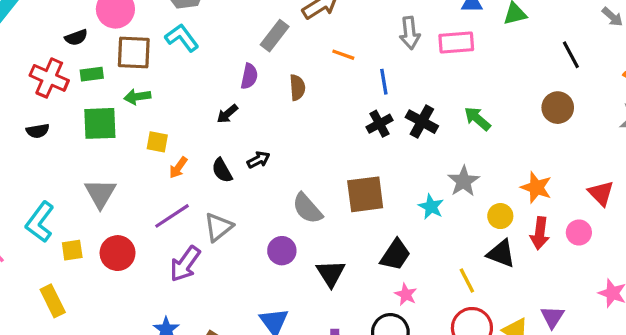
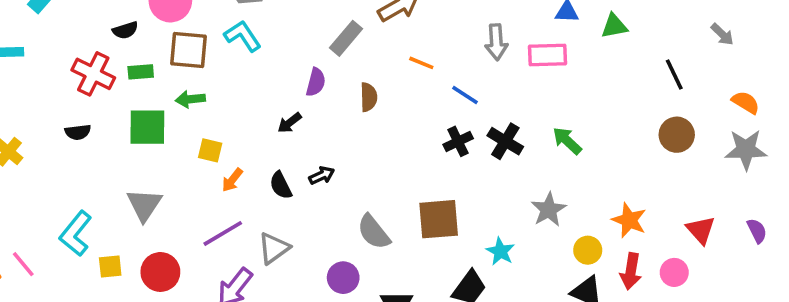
blue line: (384, 82) -> (465, 95), turned -50
brown circle: (558, 108) -> (677, 135), moved
cyan star: (431, 207) -> (500, 251), moved

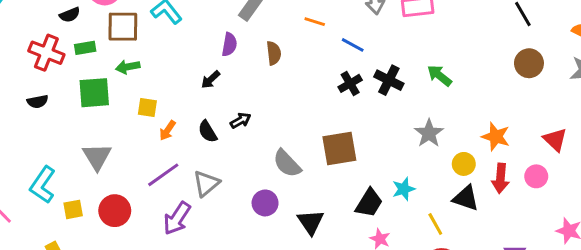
cyan star: (500, 251) -> (404, 189), moved, turned 30

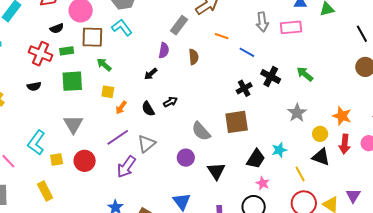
green arrow: (128, 67) -> (104, 65), moved, turned 49
black cross: (350, 83) -> (244, 88), moved

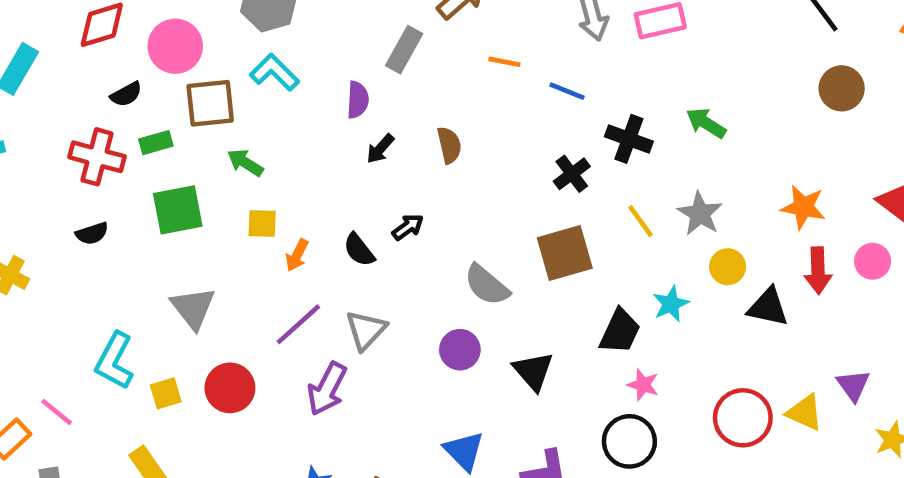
purple semicircle: (164, 50) -> (358, 100), moved
brown semicircle: (194, 57) -> (449, 145), moved
black arrow: (151, 74) -> (380, 149), moved
yellow circle: (320, 134) -> (728, 267), moved
yellow line: (300, 174) -> (641, 221), moved

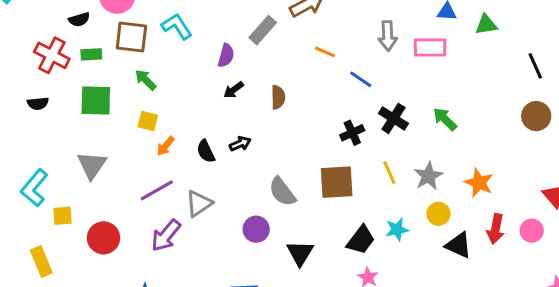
orange star: (803, 207) -> (479, 183), moved
red circle: (230, 388) -> (103, 238), moved

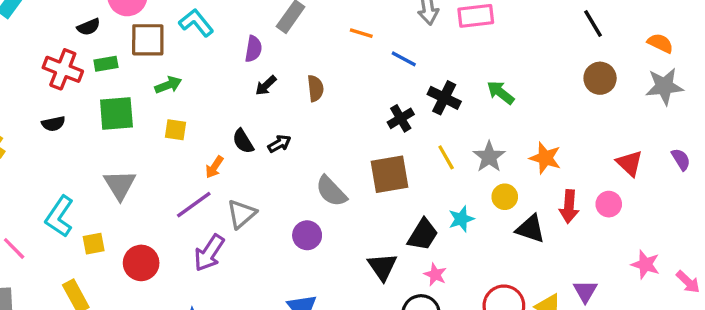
green arrow: (146, 80) -> (168, 85), turned 120
orange arrow: (166, 146) -> (214, 167), moved
black semicircle: (206, 151) -> (243, 141), moved
black triangle: (300, 253) -> (382, 267), moved

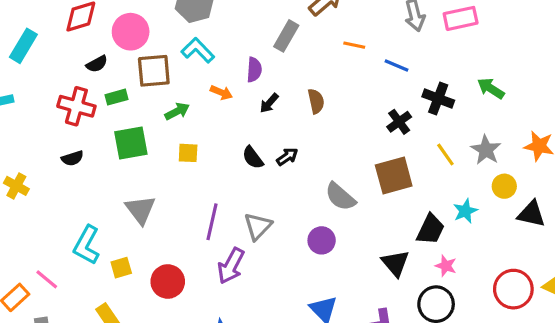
orange arrow: (214, 167) -> (221, 92), moved, turned -95
purple line: (194, 205) -> (212, 222), turned -36

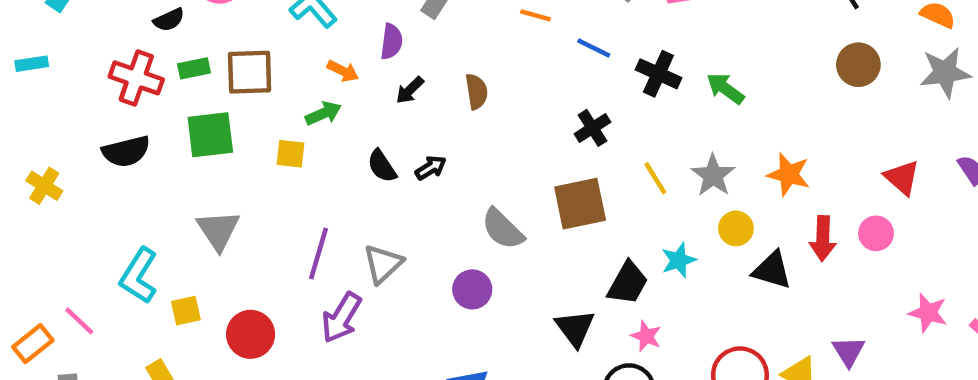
brown square: (154, 71) -> (250, 72), moved
black cross: (438, 98) -> (658, 74), moved
green arrow: (177, 111) -> (323, 113), moved
black semicircle: (72, 158) -> (126, 151), size x1.5

